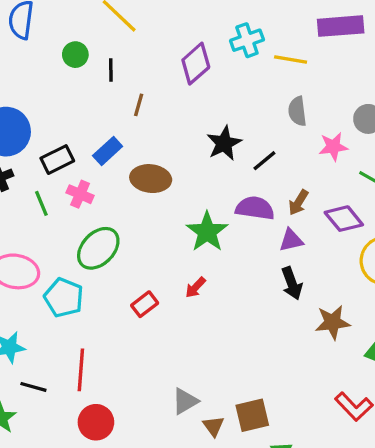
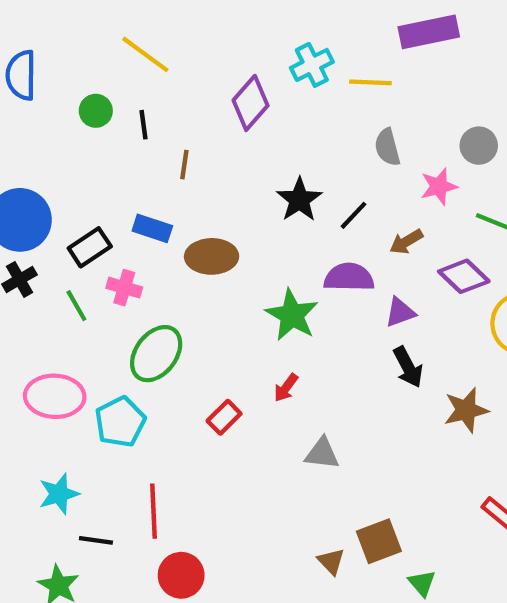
blue rectangle: (108, 151) -> (152, 228), turned 68
brown arrow: (298, 203) -> (406, 242), moved, turned 35
cyan pentagon: (64, 298) -> (120, 422), turned 30
gray triangle: (185, 401) -> (322, 453), moved, turned 44

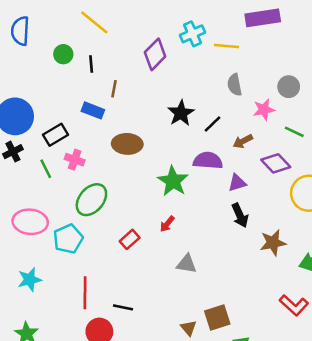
blue rectangle: (152, 228) -> (93, 110), moved
black line: (96, 540) -> (123, 307), moved

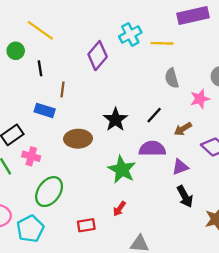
green circle: (63, 54) -> (16, 51), moved
black star: (181, 113) -> (115, 120), moved
red rectangle: (130, 239) -> (86, 225), turned 36

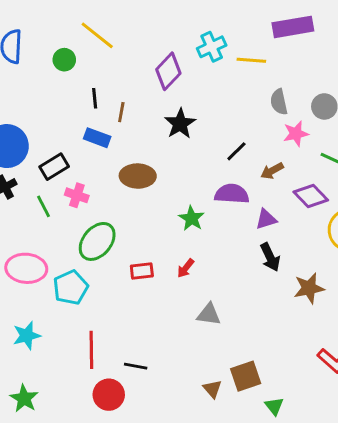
black line: (40, 68) -> (95, 98), moved
gray semicircle: (172, 78) -> (279, 102), moved
black star: (115, 120) -> (180, 124), moved
green star: (122, 170) -> (192, 218), size x0.7
red rectangle: (86, 225) -> (142, 271), moved

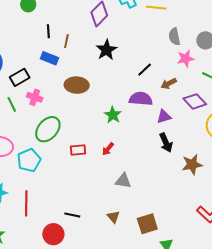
red line: (91, 350) -> (26, 203), moved
brown triangle: (212, 389) -> (113, 217), moved

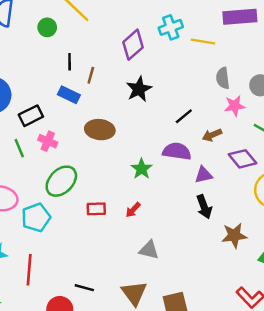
brown triangle: (113, 217) -> (134, 293), size x1.6

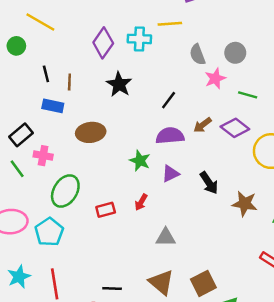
cyan cross: (171, 27) -> (139, 39), moved, turned 35
brown arrow: (212, 135) -> (202, 125), moved
purple triangle: (204, 175) -> (170, 174), moved
brown star: (234, 235) -> (245, 204), turned 30

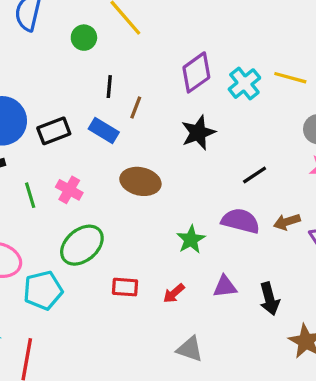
cyan cross: (139, 39) -> (244, 84), turned 30
black rectangle: (21, 135) -> (54, 131), moved
purple triangle: (170, 174) -> (225, 287), moved

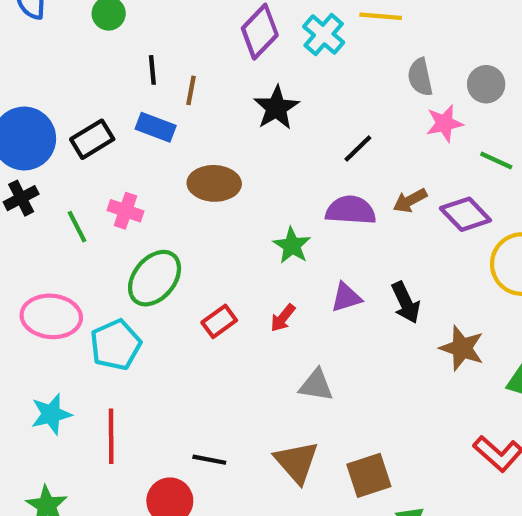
red rectangle: (125, 287) -> (219, 321), turned -30

